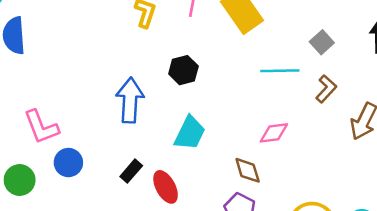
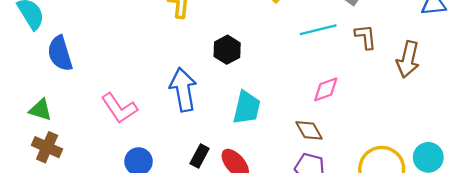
brown L-shape: (326, 89) -> (366, 37), turned -36
pink L-shape: (41, 127) -> (119, 108), moved

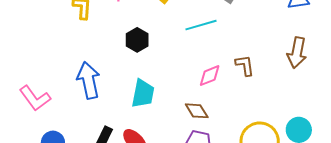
brown L-shape: (366, 37) -> (245, 65), moved
black hexagon: (227, 50) -> (137, 40), moved
brown arrow: (408, 59) -> (297, 53), moved

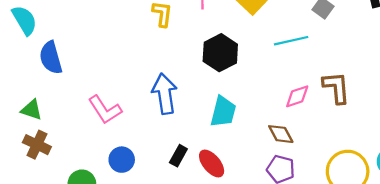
black hexagon: (137, 40) -> (220, 53), size x1.4
brown L-shape: (245, 65) -> (336, 88), size x1.4

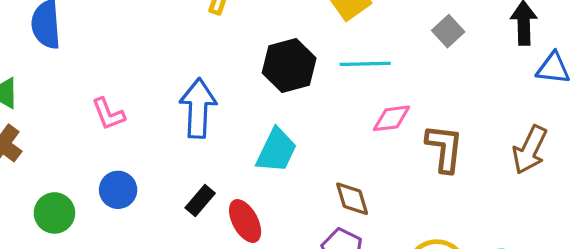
cyan line: (291, 41) -> (365, 64), moved
pink diamond: (297, 96) -> (391, 118), moved
pink L-shape: (105, 110) -> (108, 114), size x0.7

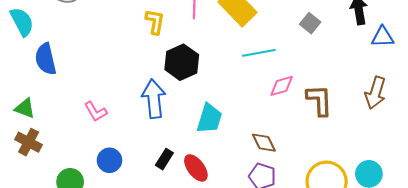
black hexagon: (289, 66) -> (182, 62), moved

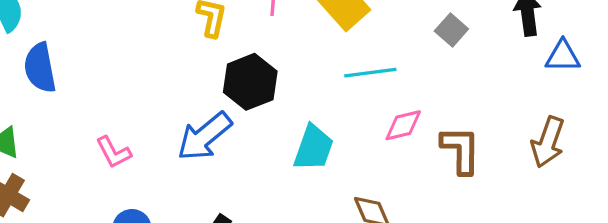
blue arrow: (154, 99) -> (204, 136), turned -126
cyan trapezoid: (209, 119) -> (313, 148), moved

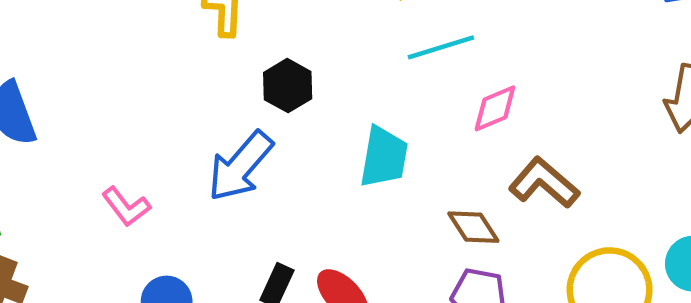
black hexagon: (250, 82) -> (288, 86), size x0.7
brown L-shape: (461, 150) -> (544, 183), moved, turned -40

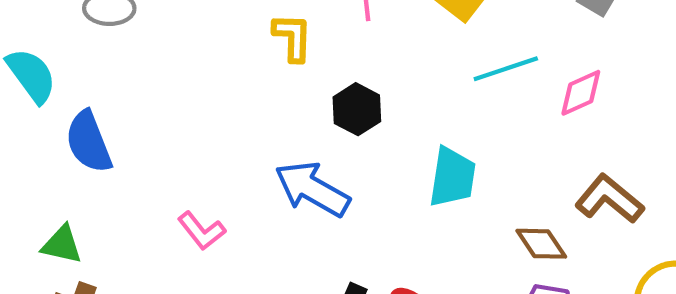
pink diamond: (495, 108) -> (581, 93), moved
blue arrow: (240, 166) -> (312, 189), turned 80

